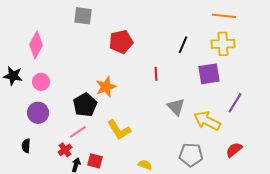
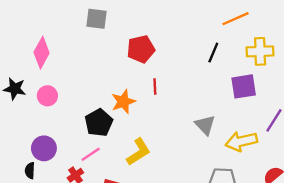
orange line: (224, 16) -> (235, 19), moved, turned -30
red line: (156, 74) -> (155, 86), moved
purple circle: (38, 113) -> (44, 148), moved
yellow arrow: (207, 121) -> (241, 141), turned -40
yellow L-shape: (119, 130) -> (139, 152), turned -90

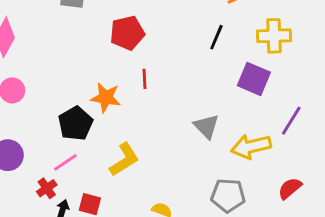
purple square: (244, 86) -> (254, 79), turned 32
orange star: (123, 102) -> (106, 98), turned 30

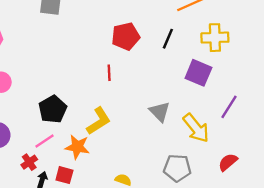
red pentagon: (127, 33) -> (126, 36), moved
orange star: (106, 98) -> (77, 147), moved
yellow arrow: (251, 147) -> (196, 128), turned -116
yellow L-shape: (124, 159) -> (99, 121), moved

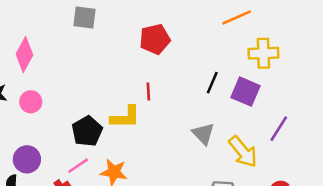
red pentagon: (126, 36) -> (155, 39), moved
black line: (168, 39) -> (212, 83), moved
yellow L-shape: (99, 121) -> (125, 117), moved, turned 32

